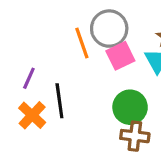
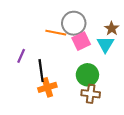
orange line: (82, 43) -> (56, 33), turned -60
orange cross: (32, 115) -> (47, 87), moved, turned 30

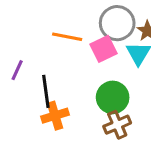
gray circle: (74, 23) -> (117, 23), moved
brown cross: (91, 94) -> (117, 125), turned -30

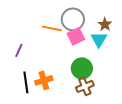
gray circle: (117, 23) -> (73, 19), moved
black line: (46, 91) -> (26, 82), moved

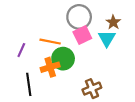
orange line: (52, 28) -> (50, 42), moved
green circle: (82, 68) -> (63, 59), moved
orange cross: (44, 80) -> (50, 67), moved

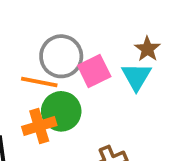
gray circle: (79, 17) -> (61, 56), moved

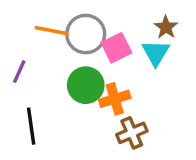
orange line: (39, 82) -> (52, 31), moved
orange cross: (39, 126) -> (115, 99), moved

